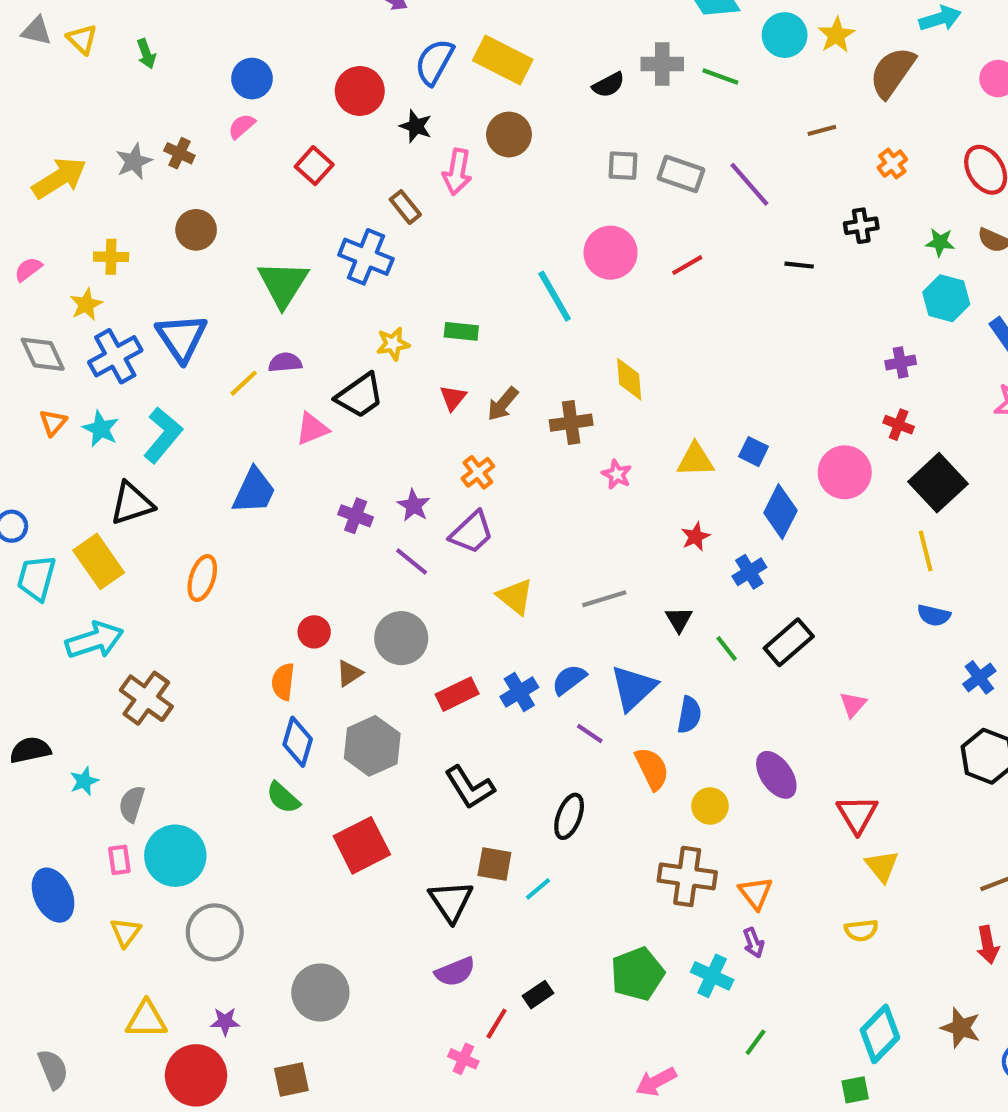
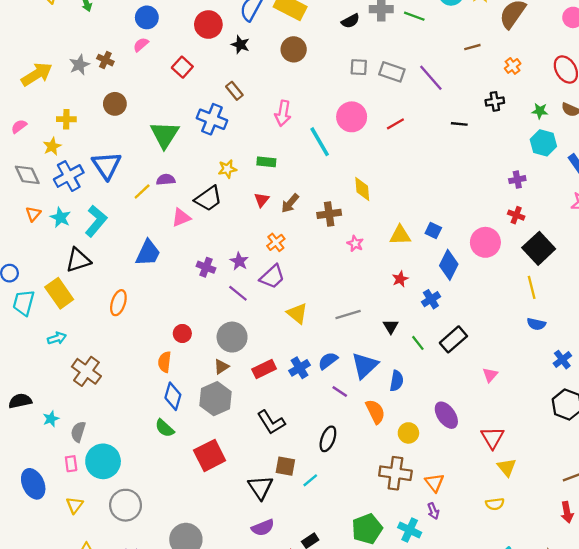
pink arrow: (457, 172) -> (283, 113), moved
cyan arrow: (94, 640) -> (57, 338), size x0.6
brown triangle: (349, 673) -> (221, 367), moved

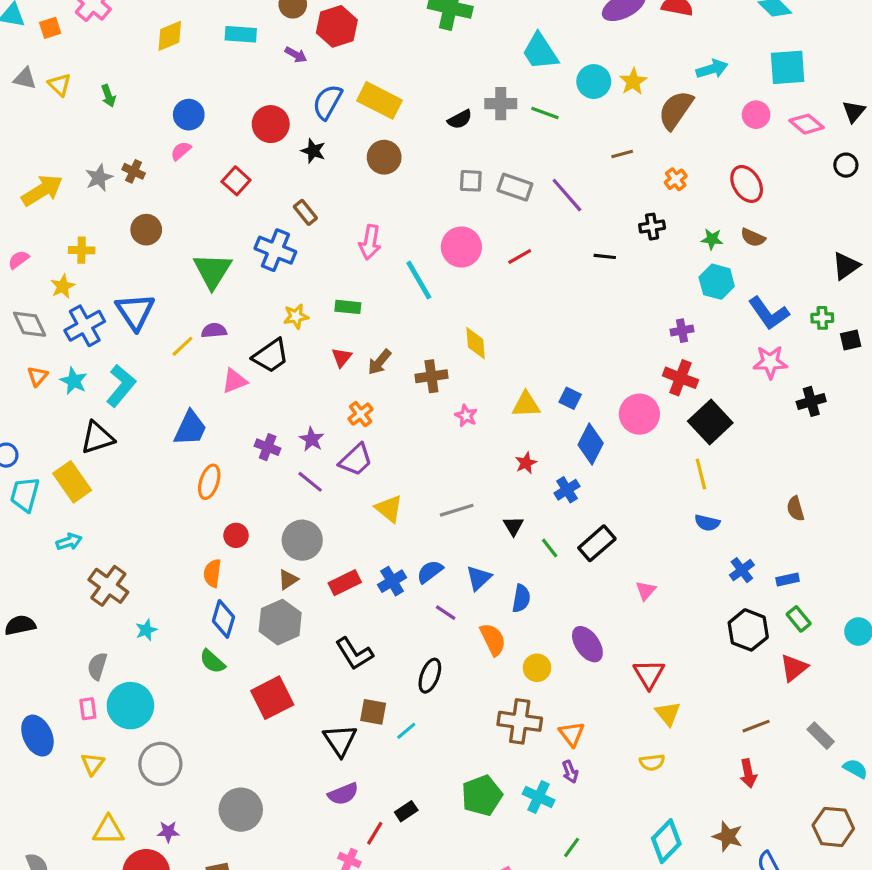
red cross: (516, 215) -> (680, 378), size x1.5
orange ellipse: (118, 303) -> (209, 482), moved
blue triangle: (365, 365) -> (479, 578), size x0.7
cyan star: (51, 419) -> (146, 630), moved

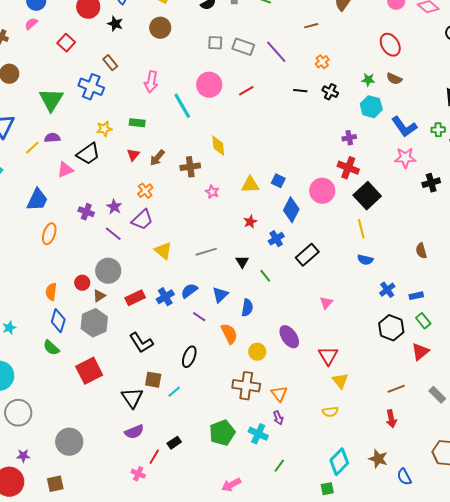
orange cross: (676, 179) -> (322, 62), moved
black cross: (652, 227) -> (330, 92), moved, turned 35
red circle: (236, 535) -> (82, 283), moved
black rectangle: (597, 543) -> (307, 255), moved

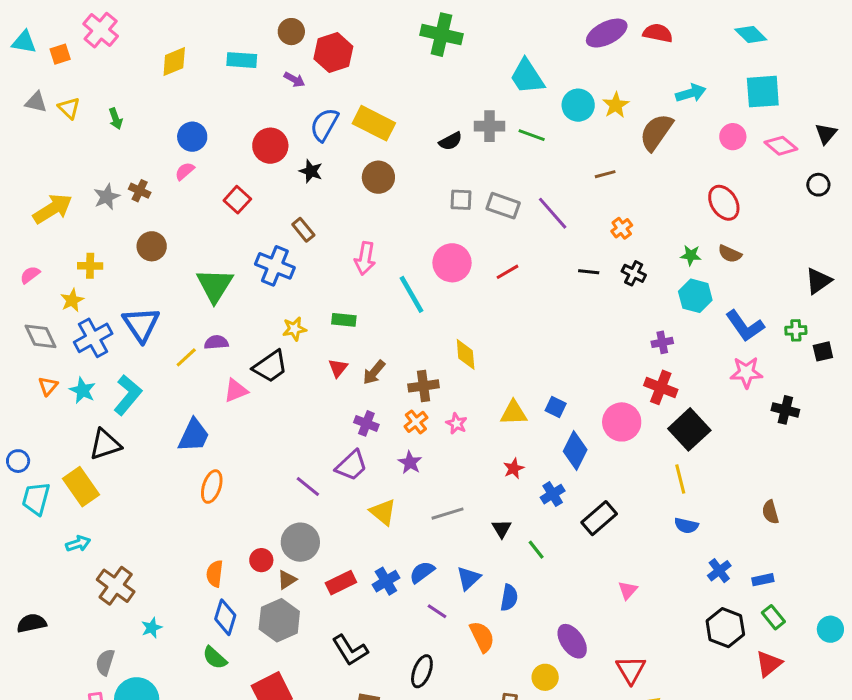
black cross: (431, 183) -> (785, 410), turned 30
orange cross: (145, 191) -> (416, 422), moved
purple star: (114, 207) -> (410, 463), moved
purple cross: (86, 212) -> (366, 423), moved
yellow circle: (257, 352) -> (545, 677), moved

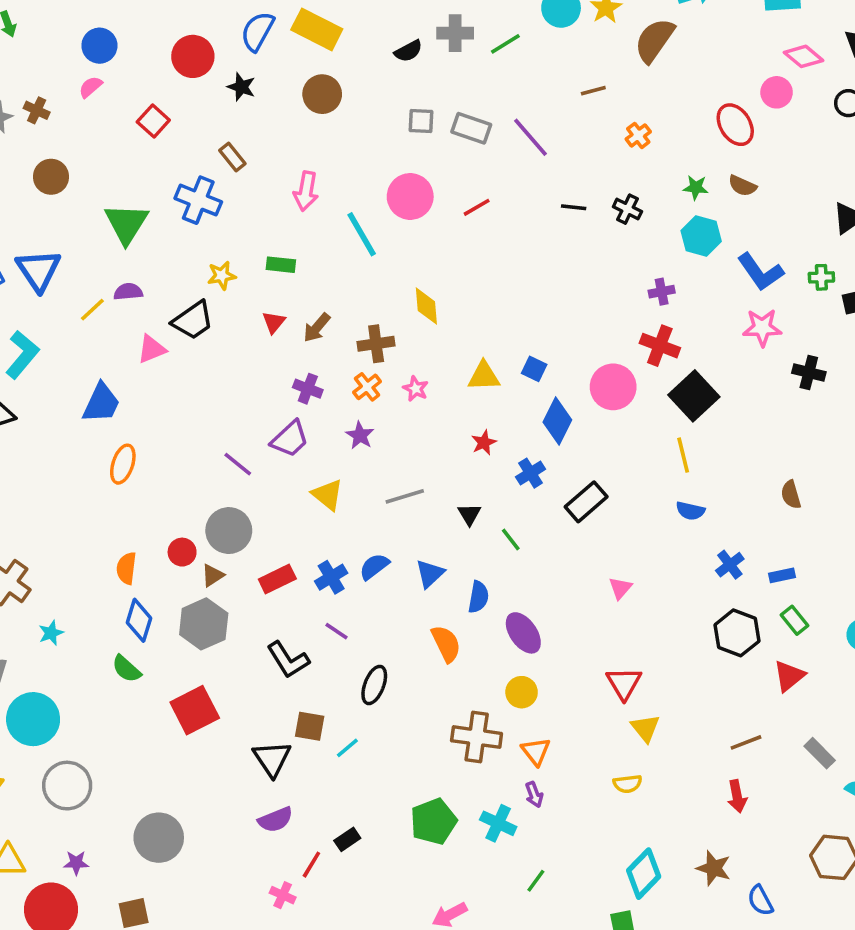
green line: (532, 135) -> (505, 44), turned -52
pink circle: (733, 137) -> (777, 92), moved
orange cross: (622, 228) -> (638, 135), moved
purple line: (437, 611) -> (337, 631), moved
purple ellipse: (572, 641) -> (523, 633), moved

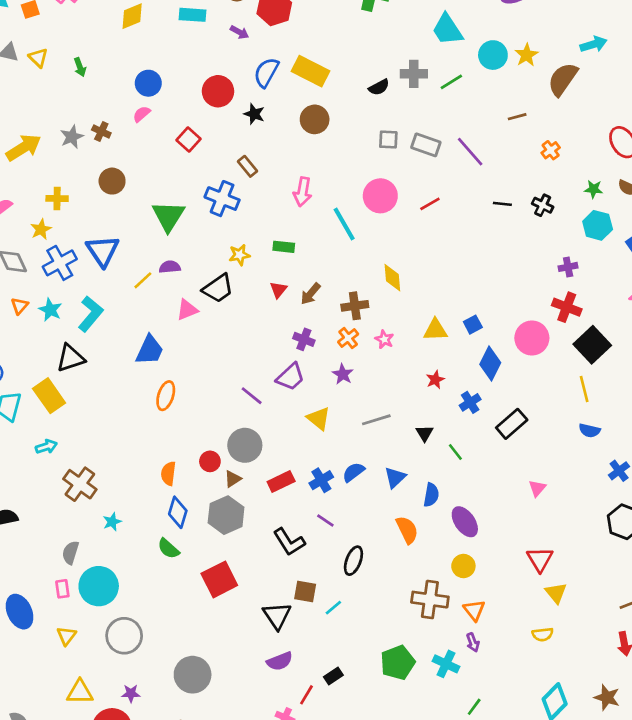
blue square: (534, 369) -> (473, 325), turned 36

